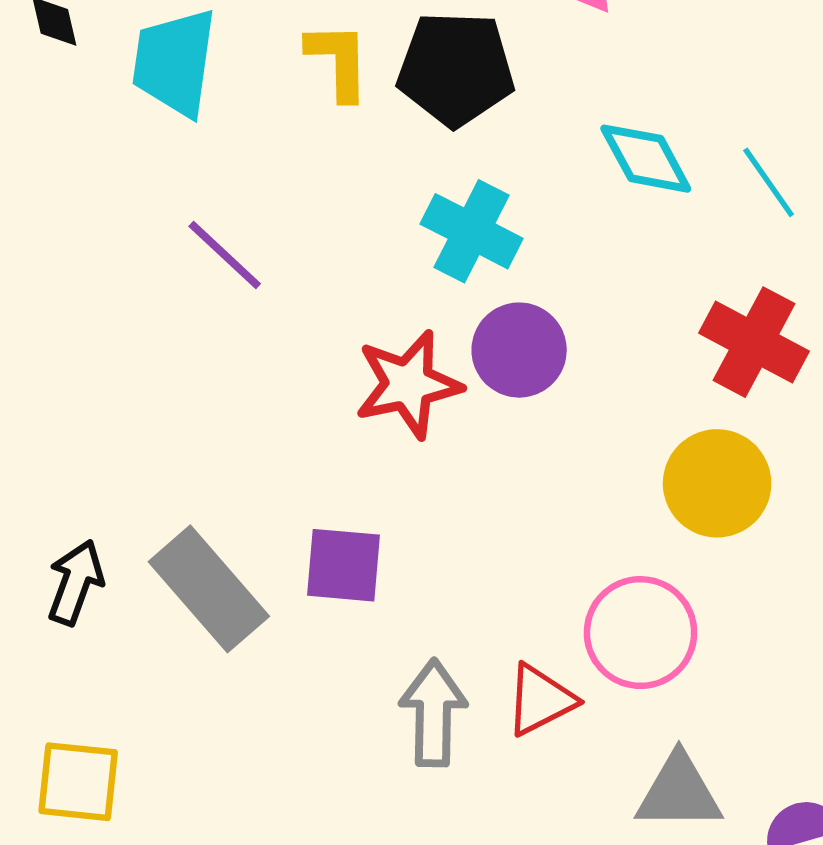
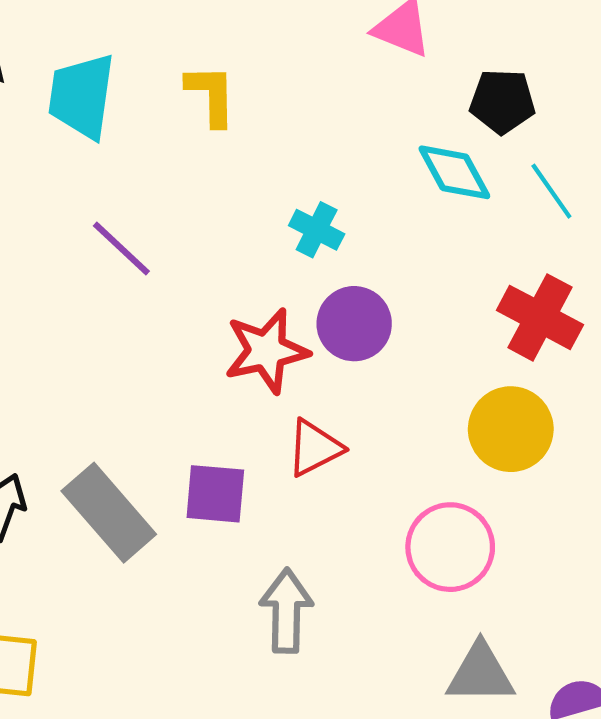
black pentagon: (456, 69) -> (502, 101), moved, size x0.7
cyan cross: (472, 231) -> (317, 230), size x0.7
red triangle: (540, 700) -> (314, 448), moved

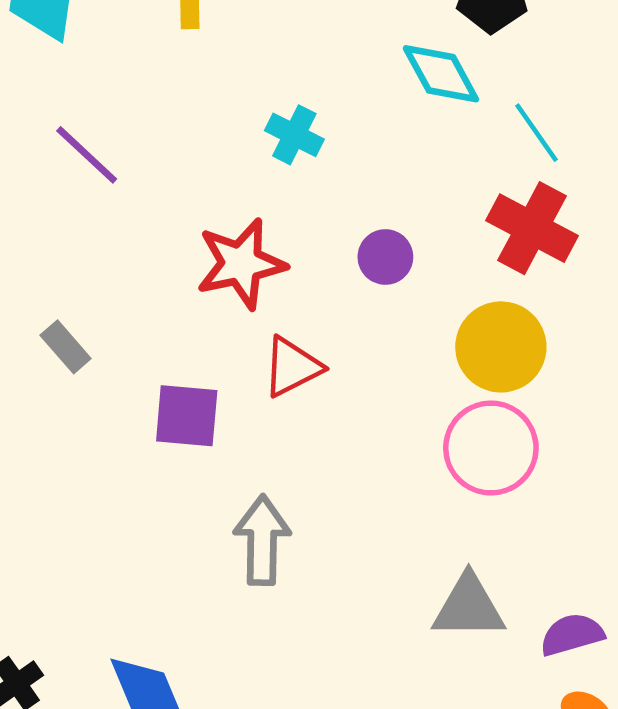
cyan line: (551, 191) -> (536, 133), moved
purple circle: (354, 324) -> (385, 257), moved, size x0.7
gray rectangle: (109, 513) -> (66, 347), moved, size x0.5
pink circle: (450, 547) -> (491, 448), moved

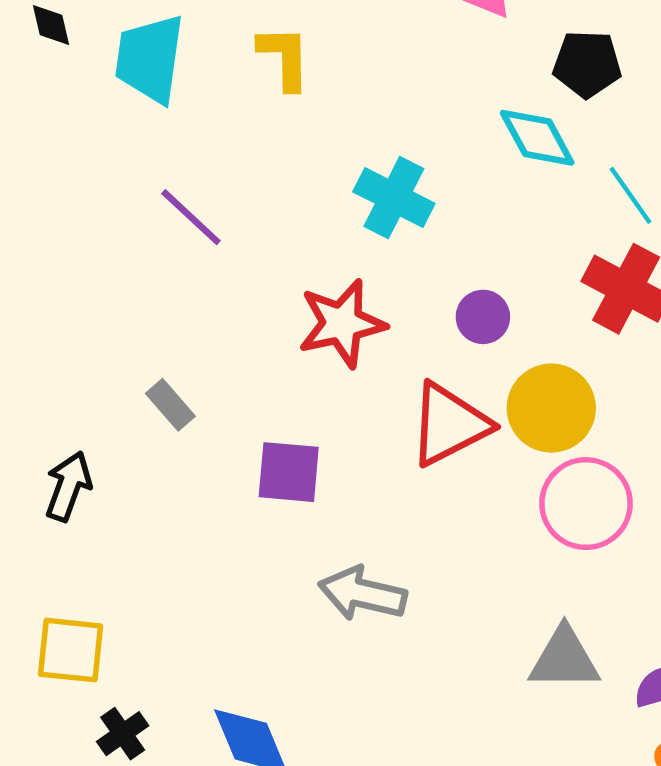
cyan cross: (294, 135) -> (394, 198), size x1.4
yellow circle: (501, 347) -> (551, 408), moved
red triangle: (292, 367) -> (449, 424), moved, size x1.4
gray arrow: (262, 540) -> (362, 594), turned -78

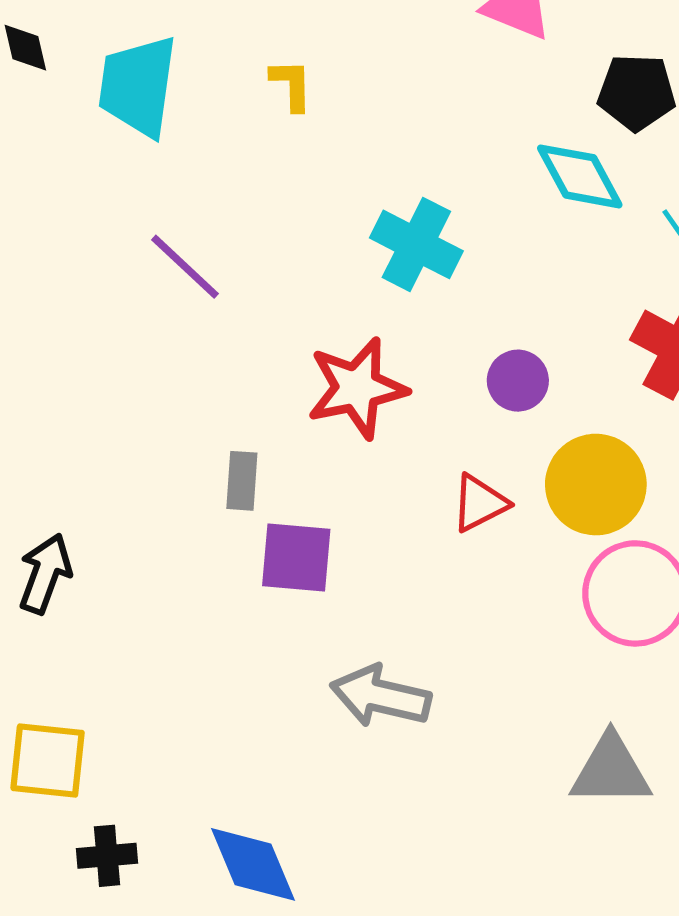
yellow L-shape: (284, 58) -> (291, 85), size x0.7
gray rectangle: (170, 405) -> (242, 481), moved, turned 45
red triangle: (449, 424) -> (479, 503), size x0.6
black cross: (123, 734) -> (107, 856), turned 30

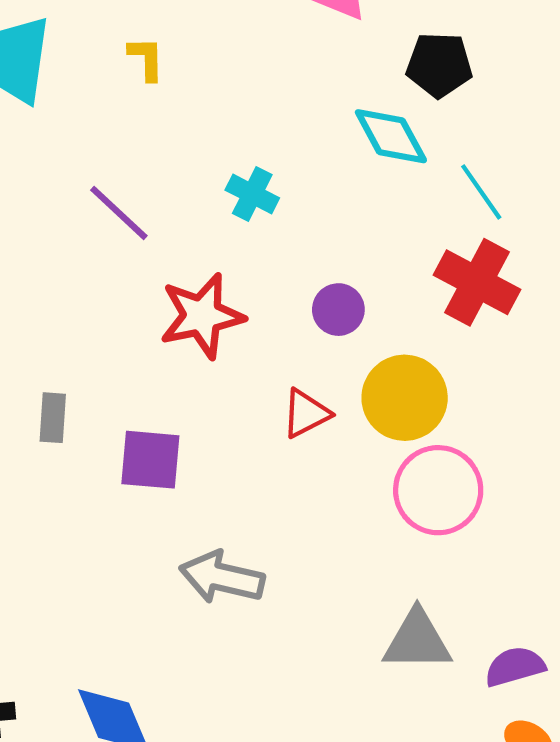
cyan cross: (416, 244) -> (252, 194), size x0.7
purple line: (185, 267) -> (119, 213), moved
gray rectangle: (242, 481) -> (53, 418), moved

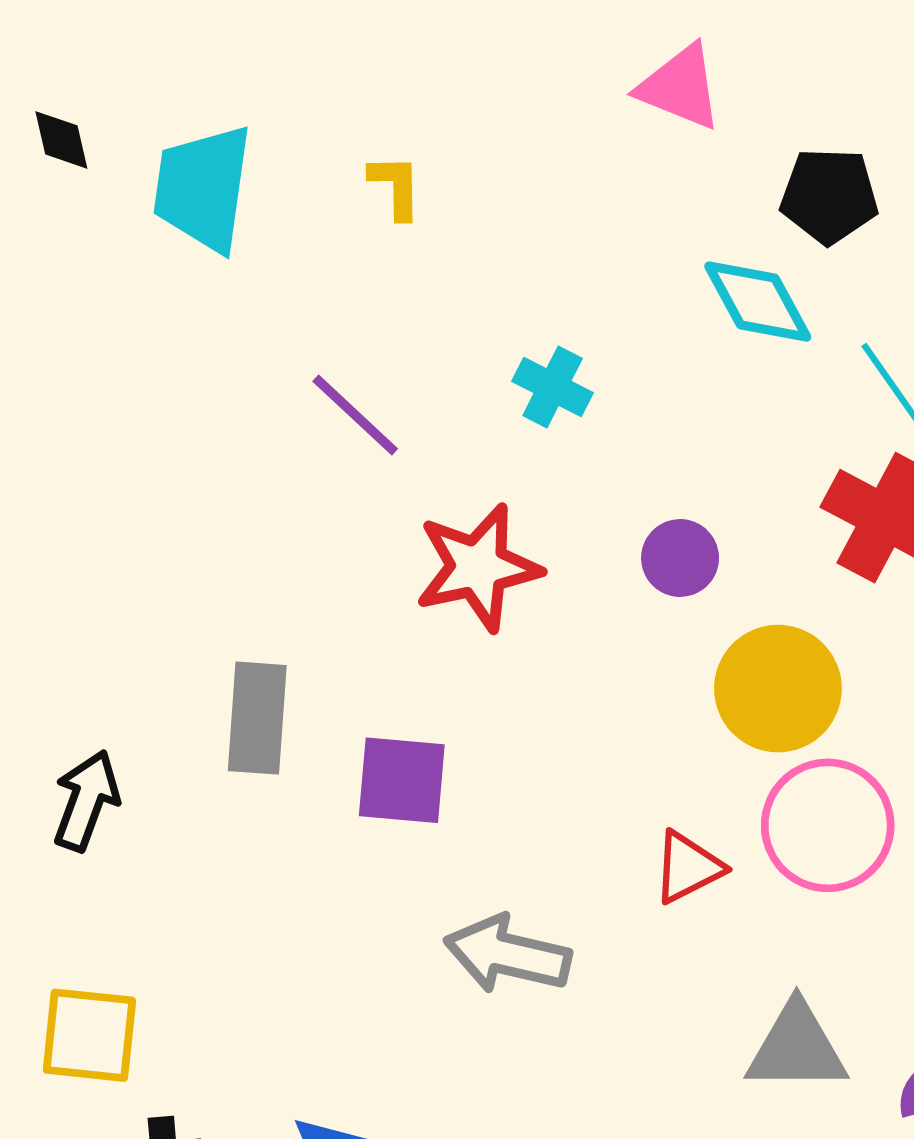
red triangle: (306, 414) -> (688, 867), moved
gray rectangle: (53, 418) -> (257, 718), size x1.5

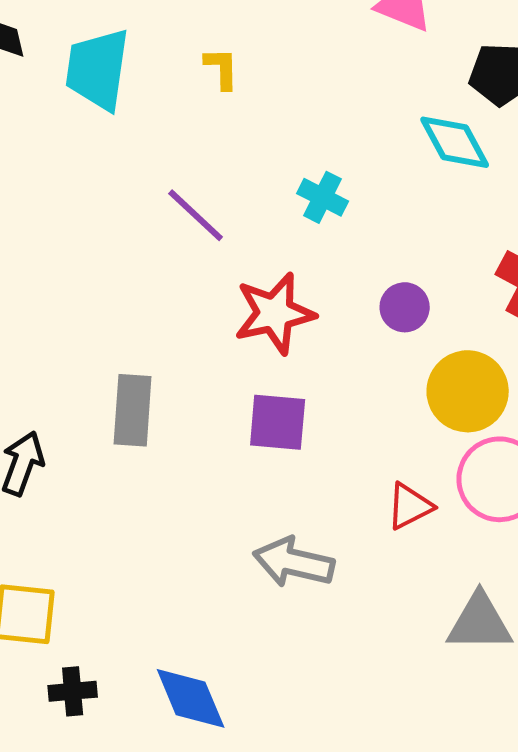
purple square: (402, 780) -> (278, 422), moved

